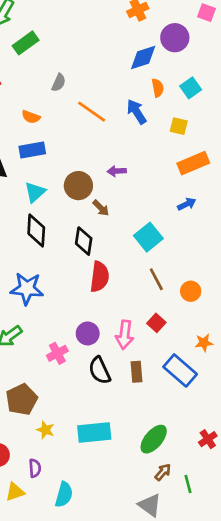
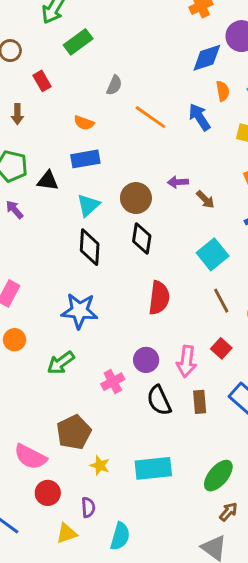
brown arrow: (101, 208) -> (205, 199), moved
black diamond: (84, 241) -> (142, 238), moved

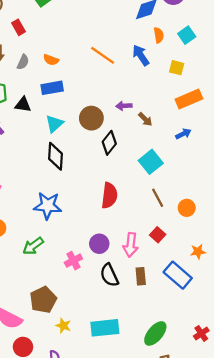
gray semicircle: (114, 85) -> (23, 62), moved
black diamond: (142, 238) -> (109, 143), moved, turned 30

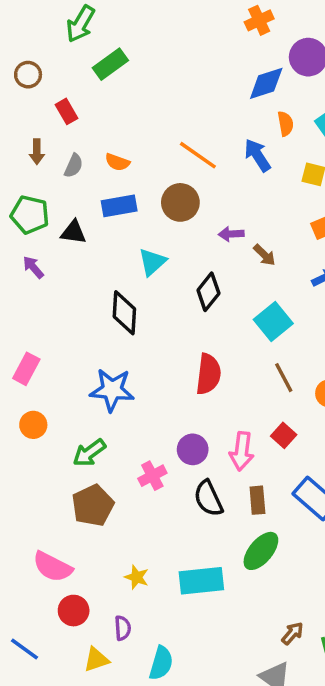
brown circle: (91, 118) -> (180, 202), moved
cyan triangle: (54, 124) -> (152, 262), moved
brown pentagon: (43, 300) -> (93, 505), moved
green ellipse: (155, 333) -> (261, 551), moved

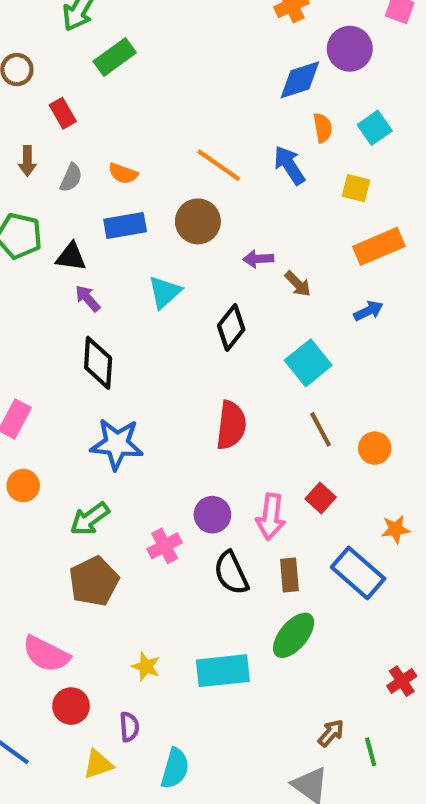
purple arrow: (33, 267) -> (88, 298), moved
black diamond: (124, 313) -> (98, 363), moved

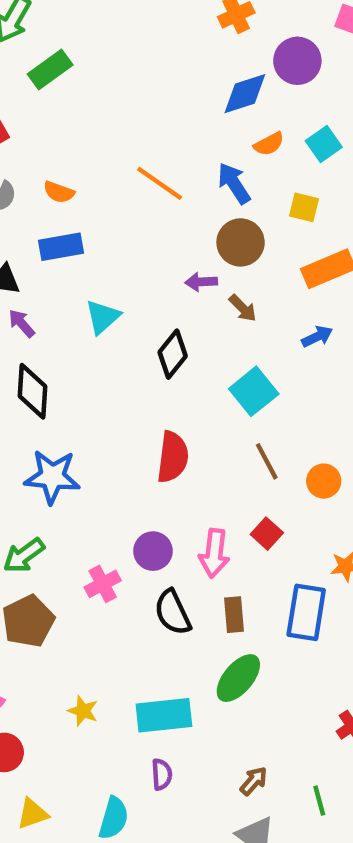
orange semicircle: (323, 128) -> (269, 144), turned 72
brown circle: (198, 221) -> (241, 242), moved
blue rectangle: (358, 573) -> (306, 612), turned 58
purple semicircle: (129, 727) -> (162, 774), moved
brown arrow: (331, 733) -> (254, 781), moved

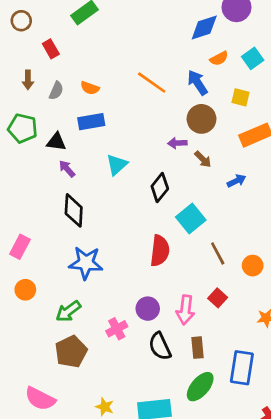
blue arrow: (317, 337) -> (236, 181), moved
cyan square: (254, 391) -> (191, 218), moved
blue rectangle: (306, 612) -> (242, 368), moved

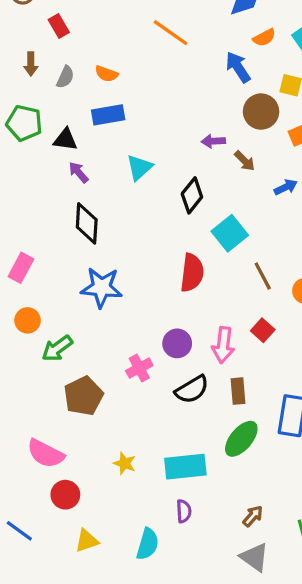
orange line: (152, 83) -> (171, 33), moved
brown circle: (202, 119) -> (261, 112), moved
green arrow: (68, 311) -> (57, 348), moved
black semicircle: (160, 346) -> (192, 389), turned -96

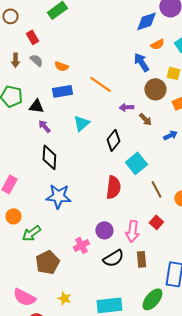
orange line: (171, 33) -> (100, 84), moved
gray semicircle: (65, 77) -> (36, 60), moved, turned -72
green ellipse: (241, 439) -> (152, 299), moved
yellow star: (125, 463) -> (64, 298), moved

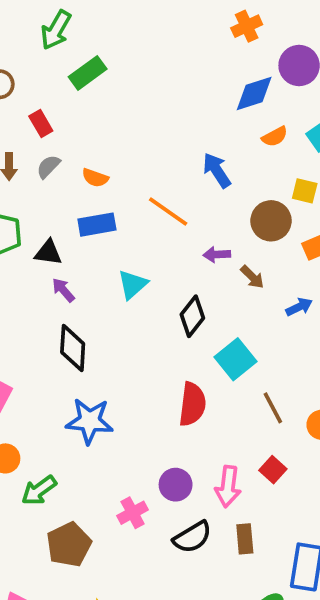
gray semicircle: (36, 60) -> (48, 167), turned -88
blue arrow: (141, 62) -> (217, 170), moved

